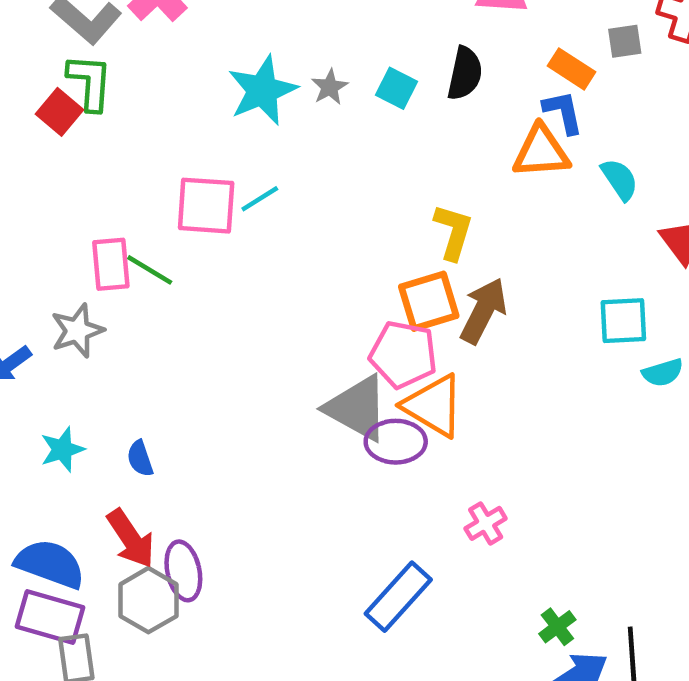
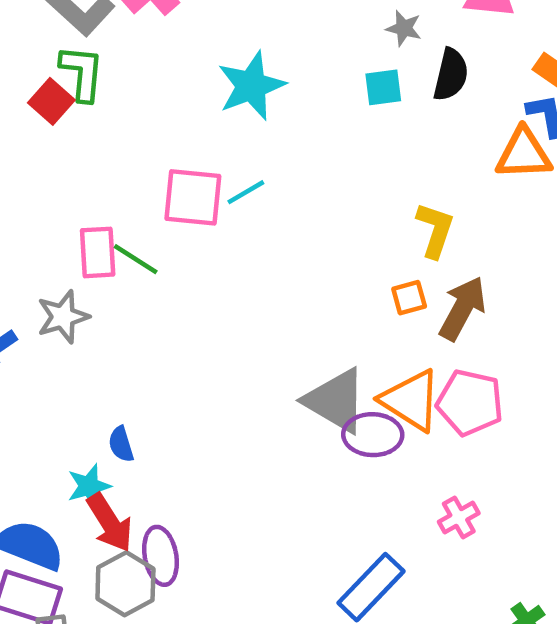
gray star: (330, 87) -> (404, 28), moved, turned -30
cyan square: (397, 88) -> (383, 87), turned -36
orange square: (429, 301) -> (409, 298), size x0.6
pink pentagon: (403, 355) -> (470, 403), moved
cyan star: (62, 449) -> (89, 486), moved

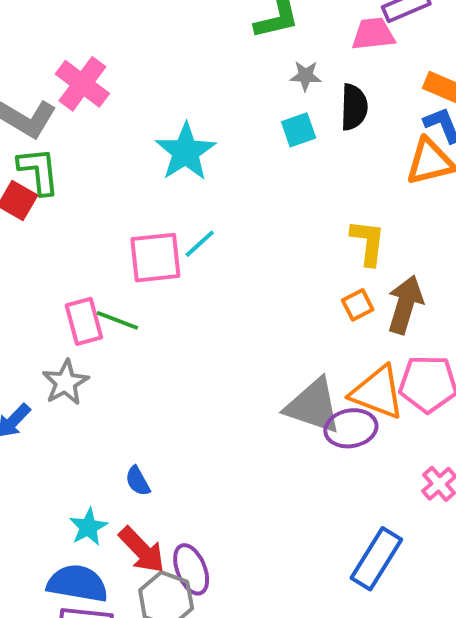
cyan star: (89, 486) -> (88, 527), moved

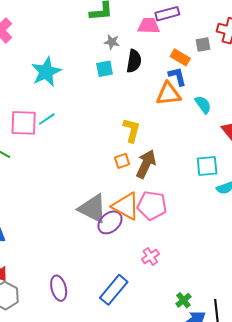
purple ellipse: (351, 428) -> (110, 222), turned -40
purple ellipse: (191, 569) -> (59, 288), moved

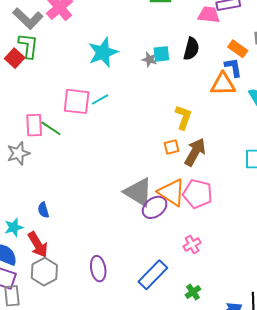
gray star: (112, 42) -> (150, 59), moved
green cross: (183, 300) -> (193, 292), moved

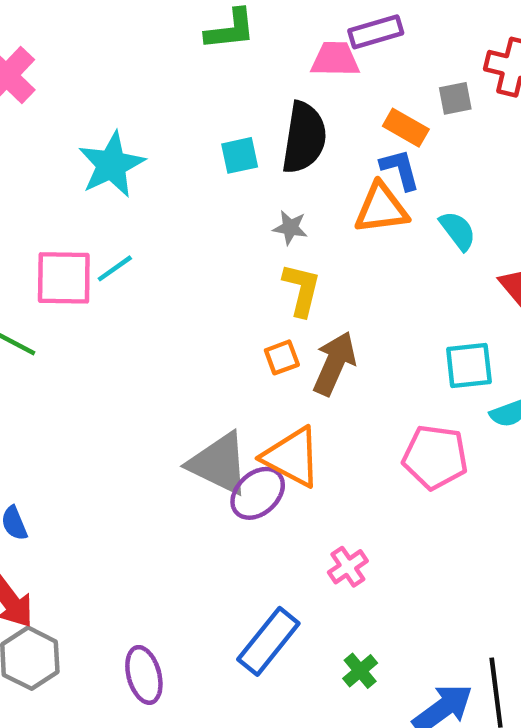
black semicircle: (191, 49) -> (304, 138), size x1.4
gray star: (150, 59) -> (290, 228), moved
pink pentagon: (198, 194) -> (435, 457), moved
purple ellipse: (98, 269) -> (144, 675), moved

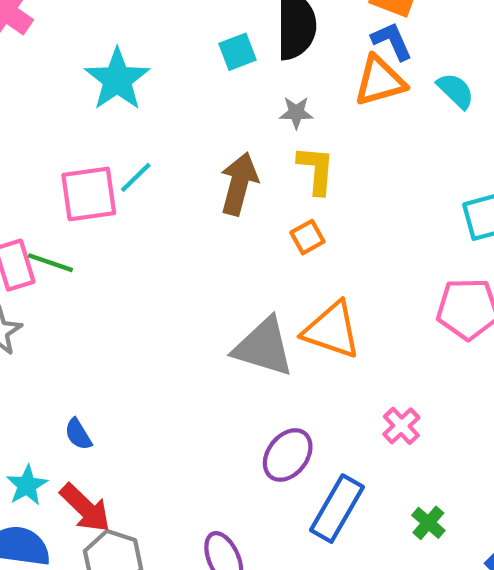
brown arrow: (334, 363) -> (239, 184), moved
purple ellipse: (258, 493) -> (288, 455), moved

